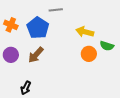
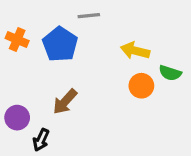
purple circle: (11, 55) -> (17, 118), moved
brown arrow: (36, 55) -> (65, 102), moved

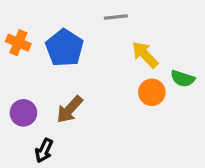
gray line: (89, 16) -> (116, 17), moved
yellow arrow: (135, 51) -> (145, 55), turned 32
purple circle: (17, 118) -> (23, 113), moved

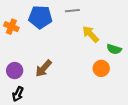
blue pentagon: (65, 48) -> (40, 17), moved, turned -30
orange circle: (152, 92) -> (101, 68), moved
black arrow: (44, 151) -> (18, 94), moved

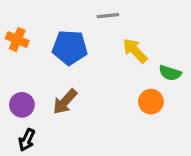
blue pentagon: (40, 17) -> (70, 48), moved

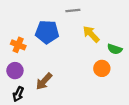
orange cross: (17, 40) -> (18, 45), moved
brown arrow: (65, 102) -> (44, 81), moved

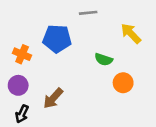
yellow arrow: (91, 34) -> (131, 33), moved
green semicircle: (115, 49) -> (104, 59), moved

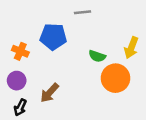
yellow arrow: (131, 33) -> (131, 48), moved, turned -115
orange circle: (123, 83) -> (115, 78), size x1.5

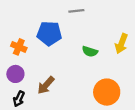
orange circle: (115, 78) -> (107, 92), moved

